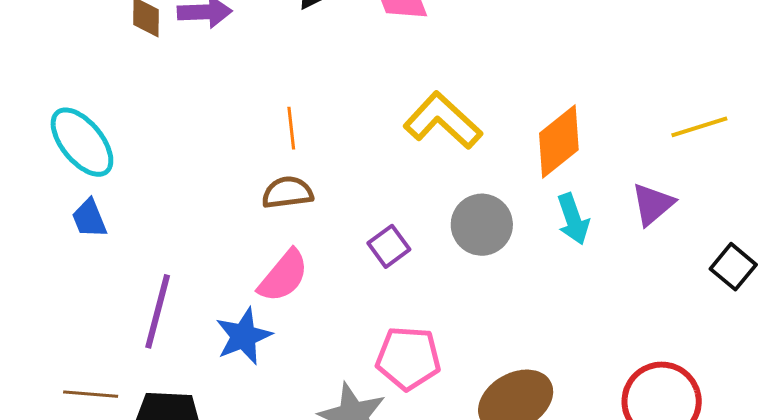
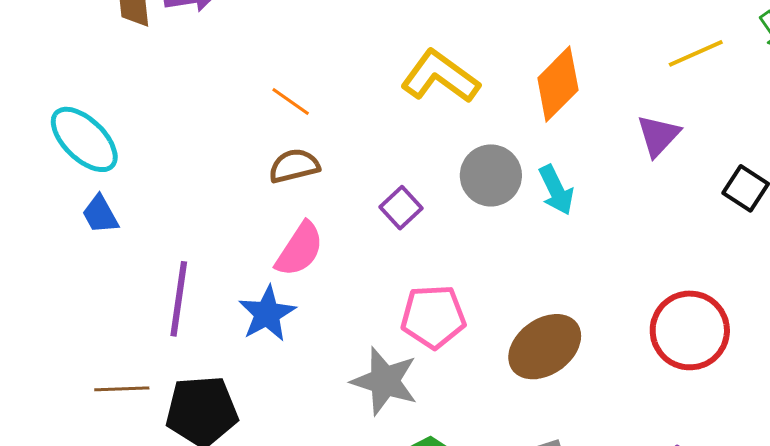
orange line: (291, 128) -> (291, 102), turned -42
cyan arrow: (573, 219) -> (556, 190), moved

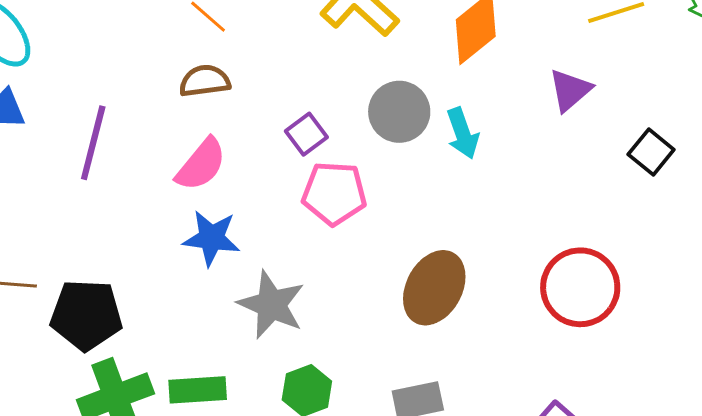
purple line: (179, 299) -> (93, 143), moved
blue star: (267, 314) -> (211, 238), moved, turned 30
pink pentagon: (433, 317) -> (334, 193), moved
brown ellipse: (545, 347) -> (434, 288), turned -32

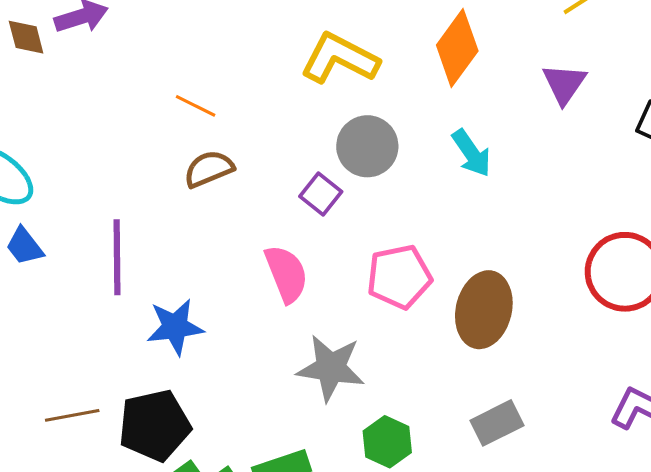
gray circle: (399, 112) -> (367, 146), moved
pink semicircle: (201, 164) -> (286, 274), moved, turned -46
pink pentagon: (334, 193) -> (399, 277), moved
blue star: (211, 238) -> (175, 327), moved

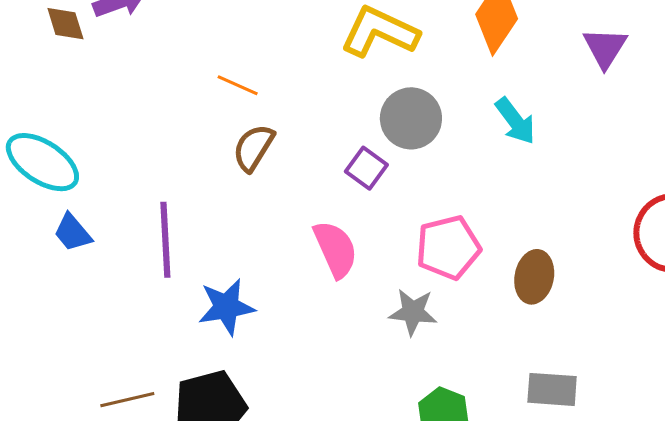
brown semicircle: (209, 169) -> (253, 148), turned -33
brown ellipse: (484, 310) -> (534, 277), size x0.7
gray star: (331, 368) -> (413, 312), moved, size x0.7
gray rectangle: (497, 423) -> (552, 389), turned 33

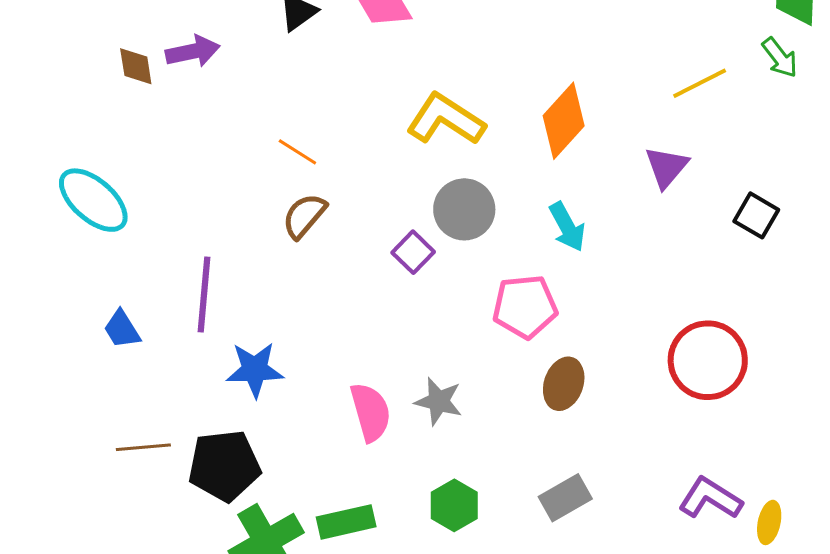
blue trapezoid: (73, 233) -> (122, 329), moved
pink pentagon: (448, 247) -> (525, 307), moved
pink semicircle: (335, 249) -> (371, 412), moved
gray rectangle: (552, 389) -> (565, 498), turned -42

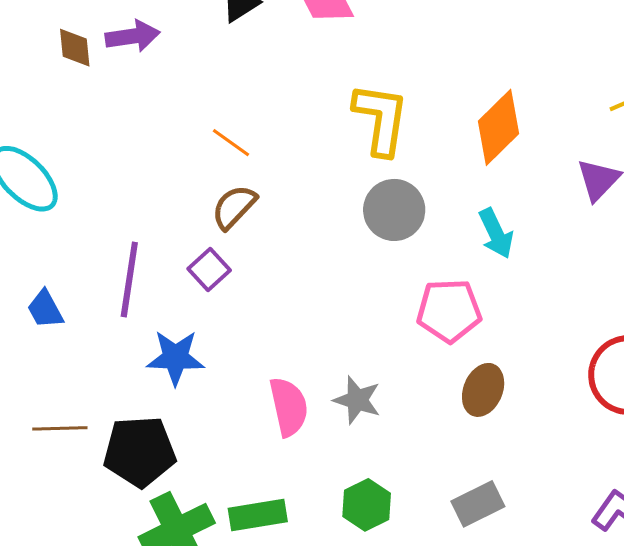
yellow L-shape: (446, 119) -> (381, 119), turned 62
purple square: (413, 252) -> (209, 269), moved

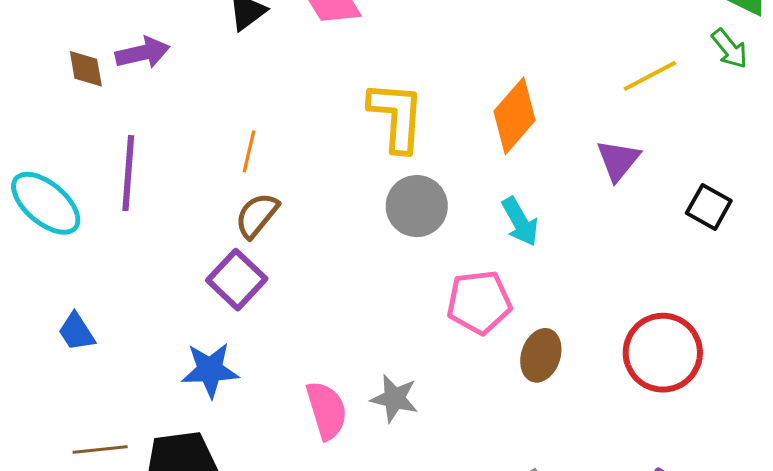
orange line: (231, 143) -> (249, 151), turned 72
purple square: (209, 269) -> (237, 280), size x1.4
purple line: (129, 279) -> (128, 173), moved
brown ellipse: (483, 390) -> (541, 355), moved

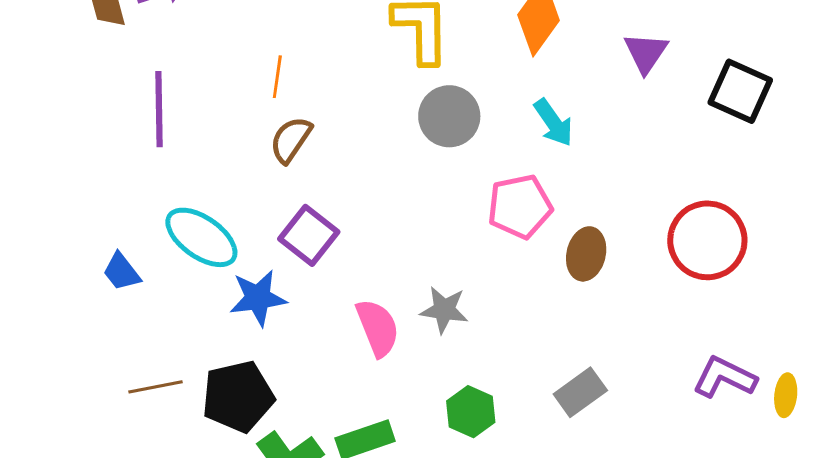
cyan ellipse: (46, 203) -> (201, 237), moved
black square: (709, 207) -> (740, 91), size x1.4
purple square: (237, 280) -> (309, 235), moved

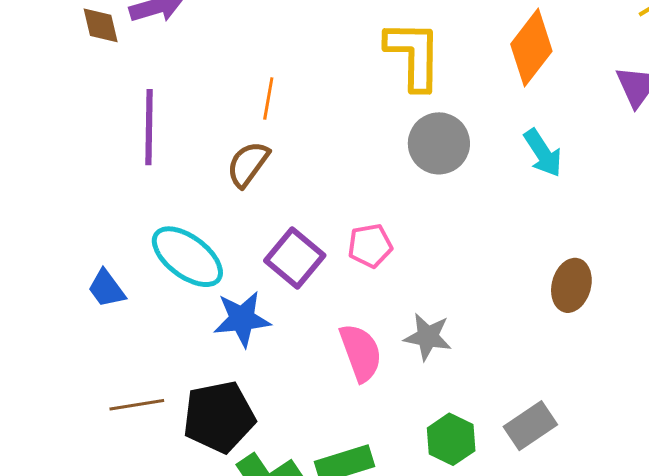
brown semicircle: (291, 140) -> (248, 164), moved
pink pentagon: (520, 206) -> (370, 246), moved, size x0.7
gray rectangle: (580, 392) -> (530, 426), moved

